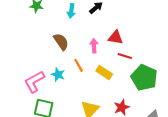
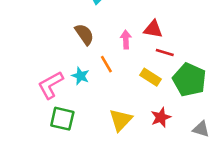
yellow rectangle: (104, 72) -> (150, 77), moved

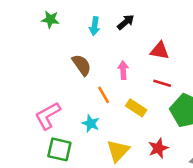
red triangle: (153, 29) -> (160, 51), moved
cyan star: (80, 76) -> (91, 123), moved
yellow rectangle: (150, 77) -> (136, 108), moved

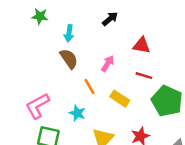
cyan arrow: (95, 26) -> (69, 33), moved
pink arrow: (123, 70) -> (108, 64), turned 35

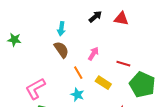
green star: (40, 16) -> (14, 40), moved
red triangle: (142, 45) -> (121, 19), moved
cyan star: (77, 113) -> (77, 95), moved

